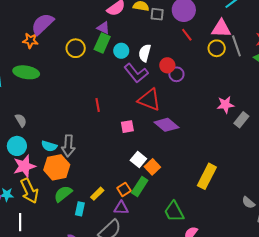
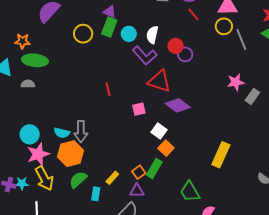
orange star: (30, 41) -> (22, 41), moved
gray line: (236, 46) -> (241, 40), moved
gray semicircle: (21, 120) -> (28, 84), moved, turned -56
white square: (138, 159) -> (159, 131), moved

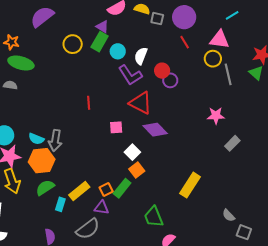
gray rectangle: (252, 96) -> (232, 143), moved
yellow rectangle: (112, 178) -> (79, 191), size x1.5

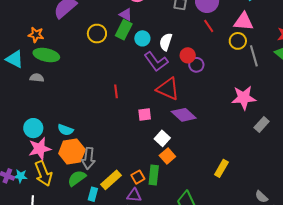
pink star: (216, 116) -> (244, 98), size x1.4
gray arrow: (55, 140) -> (88, 158), moved
yellow rectangle: (190, 185) -> (221, 168), size x0.7
green rectangle: (122, 188) -> (154, 175), turned -30

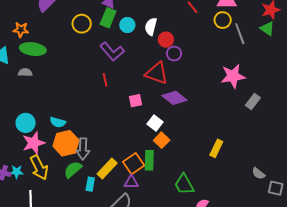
red circle: (188, 55) -> (166, 40), moved
purple L-shape: (156, 62) -> (112, 52), moved
purple circle: (196, 65) -> (174, 53), moved
orange square: (138, 177) -> (134, 164), size x1.5

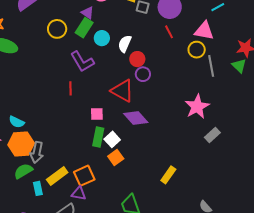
pink star: (233, 76) -> (197, 107), turned -30
green rectangle: (149, 160) -> (98, 137), moved
cyan rectangle: (90, 184) -> (38, 188), turned -32

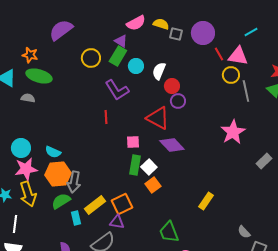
red line: (169, 32) -> (219, 54), moved
gray rectangle: (212, 135) -> (264, 161), moved

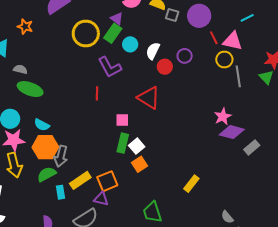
yellow circle: (91, 58) -> (86, 33), size x1.4
green ellipse: (39, 76) -> (30, 89), moved
purple circle: (178, 101) -> (185, 56), moved
pink star: (233, 132) -> (223, 117), size x0.7
purple diamond: (172, 145) -> (232, 132), moved, turned -35

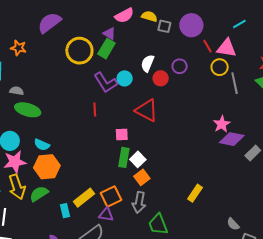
cyan circle: (130, 44) -> (125, 78), moved
gray arrow: (61, 156) -> (139, 202), moved
green semicircle: (47, 174) -> (39, 194), moved

